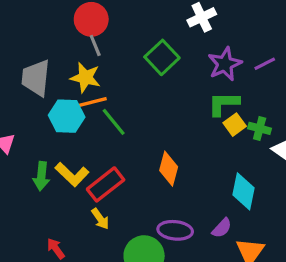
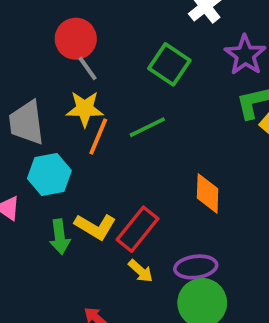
orange line: (91, 102) -> (98, 136), turned -40
cyan hexagon: (67, 116) -> (49, 174), moved
green line: (114, 122) -> (147, 127), moved, turned -64
purple ellipse: (175, 230) -> (196, 267), moved

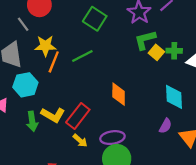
gray line: (87, 68) -> (23, 24), moved

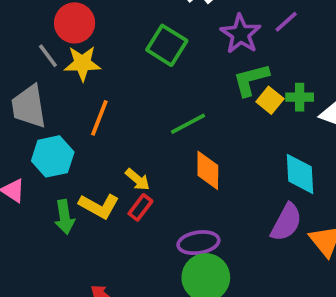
yellow star: (45, 46) -> (82, 63), moved
green line: (82, 56) -> (188, 124), moved
red rectangle: (78, 116) -> (140, 207), size x0.6
purple semicircle: (165, 126) -> (286, 222), size x1.5
yellow arrow: (80, 141) -> (138, 180), moved

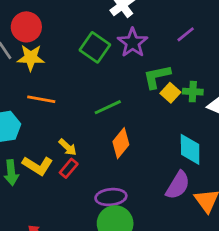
purple star: (241, 34) -> (133, 43), moved
orange line: (99, 118) -> (41, 99), turned 76
orange diamond: (208, 170) -> (121, 143), turned 36

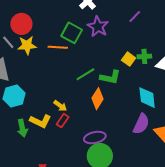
green L-shape: (157, 77) -> (110, 77), moved, turned -150
orange line: (41, 99) -> (58, 47), moved

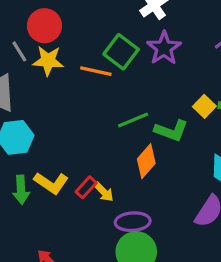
yellow arrow: (60, 106) -> (104, 192), moved

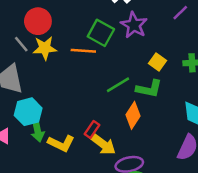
yellow square: (204, 106) -> (158, 62), moved
red rectangle: (86, 187) -> (92, 130), moved
green arrow: (21, 190) -> (37, 131), moved
yellow arrow: (104, 192) -> (103, 144), size x1.5

